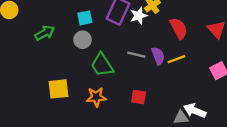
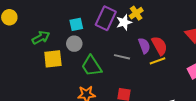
red semicircle: (179, 28) -> (160, 46), moved
purple semicircle: (158, 56) -> (144, 46), moved
yellow square: (58, 89) -> (53, 59), moved

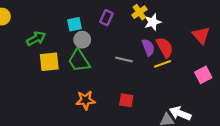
purple rectangle: (106, 18) -> (106, 18), size x0.6
white star: (124, 22) -> (153, 22), moved
gray circle: (74, 44) -> (82, 40), moved
green trapezoid: (92, 66) -> (79, 61), moved

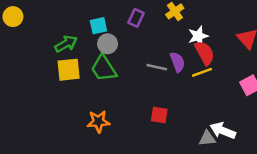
white star: (153, 22) -> (198, 36), moved
green arrow: (36, 39) -> (66, 44), moved
purple semicircle: (148, 47) -> (177, 62), moved
orange star: (86, 100) -> (98, 121), moved

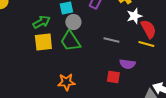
white star: (198, 36) -> (134, 16), moved
purple semicircle: (177, 62) -> (127, 64), moved, turned 119
yellow line: (202, 72) -> (146, 44), turned 35

